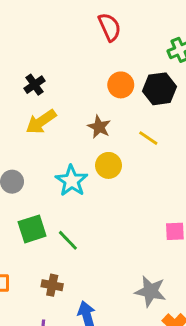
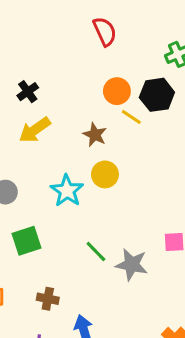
yellow line: (148, 138) -> (131, 117), moved
green line: (68, 240) -> (96, 252), moved
gray star: (150, 291) -> (132, 265), moved

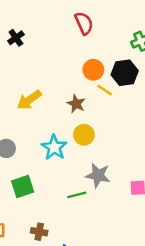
black cross: (28, 92) -> (16, 38), moved
green line: (96, 252) -> (77, 195), turned -60
gray star: (132, 265) -> (98, 175), moved

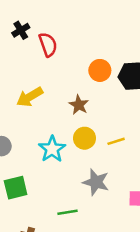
red semicircle: (84, 23) -> (48, 45), moved
yellow line: (105, 90) -> (116, 141), moved, turned -56
green line: (77, 195) -> (68, 212), moved

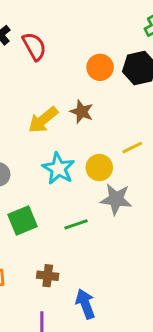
yellow arrow: (30, 97) -> (43, 120), moved
yellow circle: (84, 138) -> (99, 168), moved
green line: (68, 212) -> (76, 224), moved

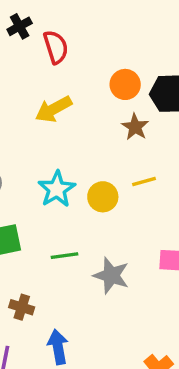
brown star: (82, 112) -> (135, 127), moved
yellow arrow: (43, 120) -> (54, 109), moved
gray star: (116, 199) -> (111, 276), moved

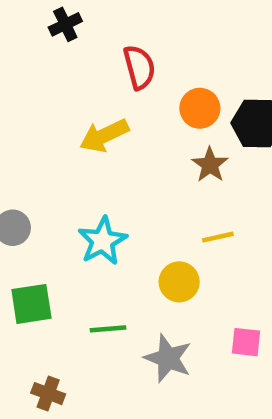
red semicircle: (56, 47) -> (139, 67), moved
yellow circle: (103, 197) -> (179, 282), moved

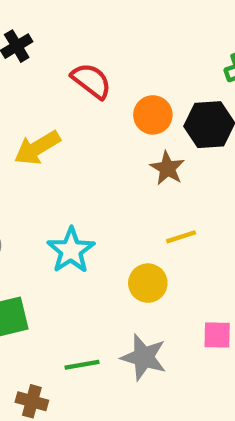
red semicircle: (139, 67) -> (91, 81), turned -33
yellow arrow: (104, 136) -> (37, 148), moved
green line: (108, 329) -> (82, 365), moved

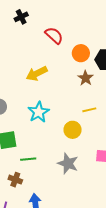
yellow arrow: (37, 148) -> (37, 73), moved
green line: (82, 365) -> (28, 159), moved

